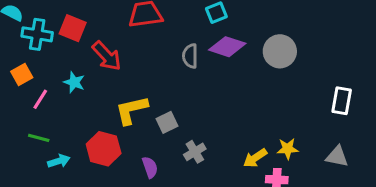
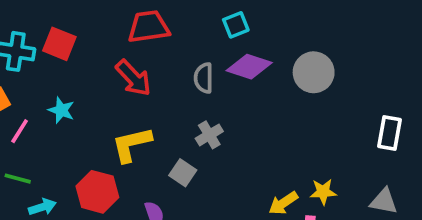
red arrow: (107, 56) -> (133, 78), moved
gray square: (167, 122) -> (183, 173), moved, turned -30
gray cross: (195, 152) -> (209, 135), moved

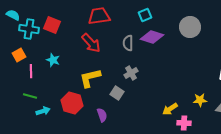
gray circle: (314, 72) -> (190, 27), moved
pink line: (20, 131) -> (31, 71), turned -32
yellow star: (323, 192) -> (200, 100), moved

